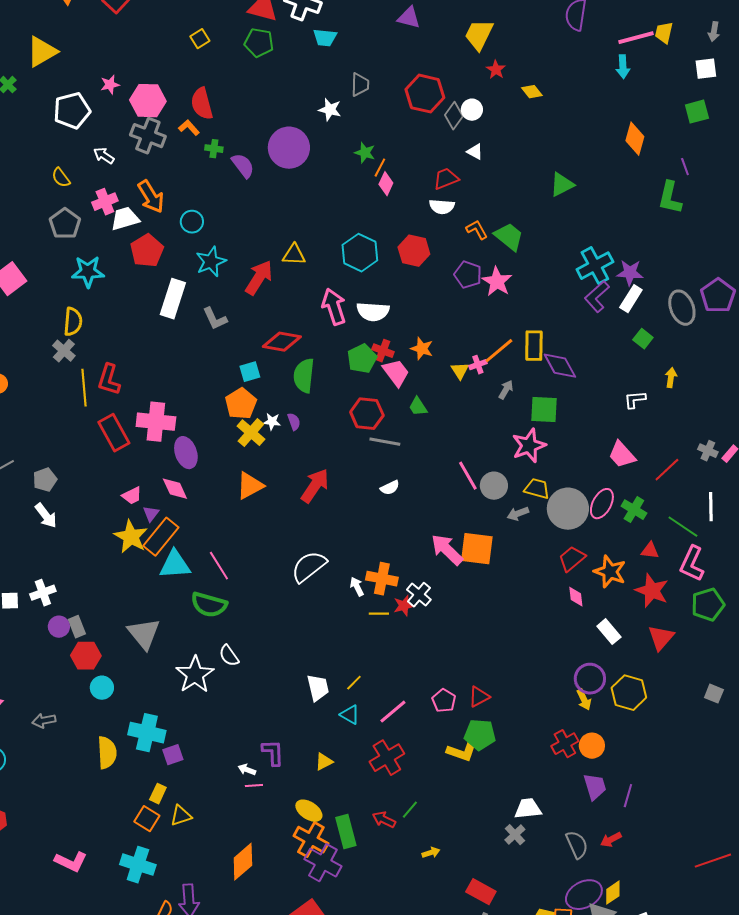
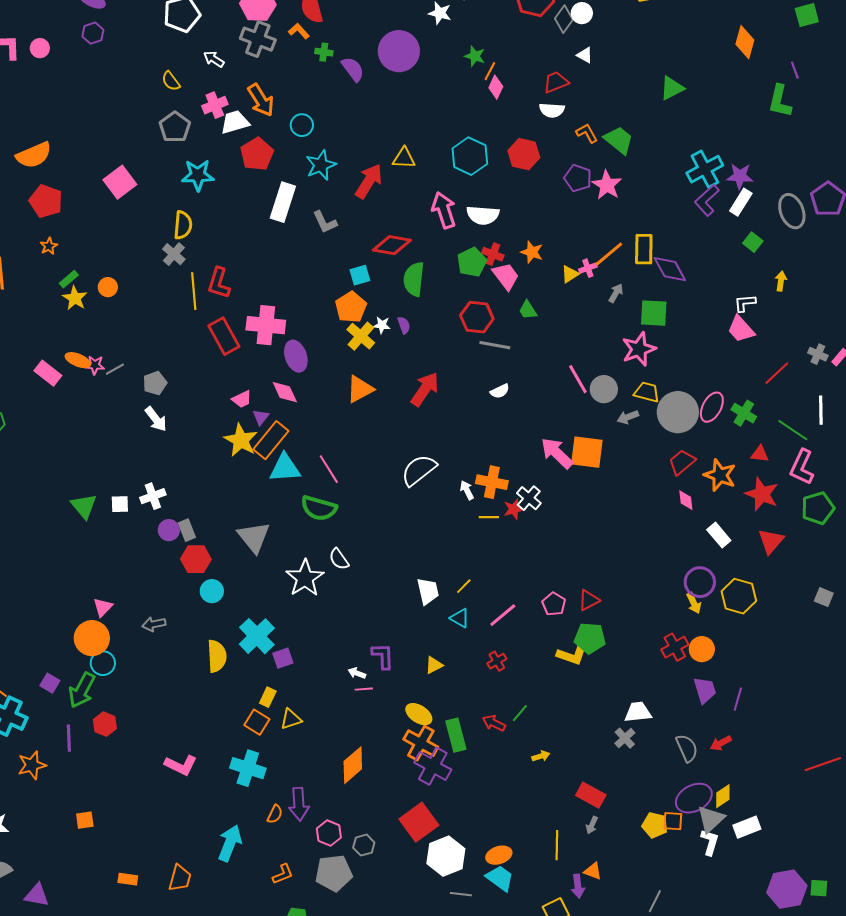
yellow triangle: (460, 371) -> (570, 274), turned 30
pink trapezoid: (622, 455) -> (741, 329), moved
cyan cross: (147, 733) -> (257, 636), turned 33
red cross: (387, 758) -> (497, 661), size x0.6

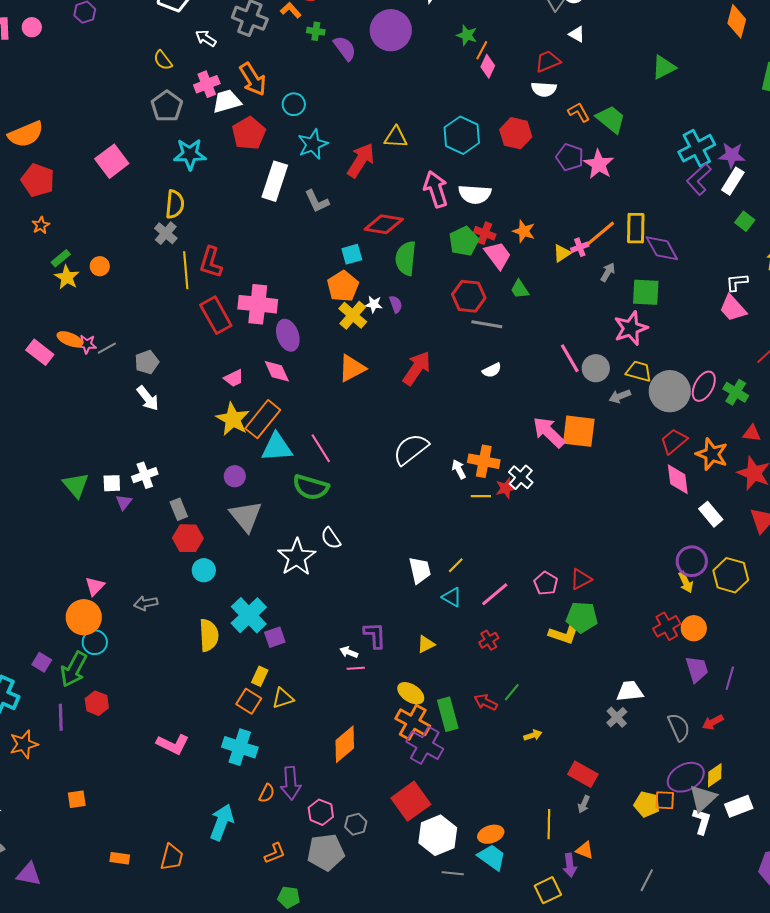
purple triangle: (261, 417) -> (124, 502), moved
pink diamond: (686, 500) -> (678, 479), size x1.5
purple circle: (169, 530) -> (235, 476), moved

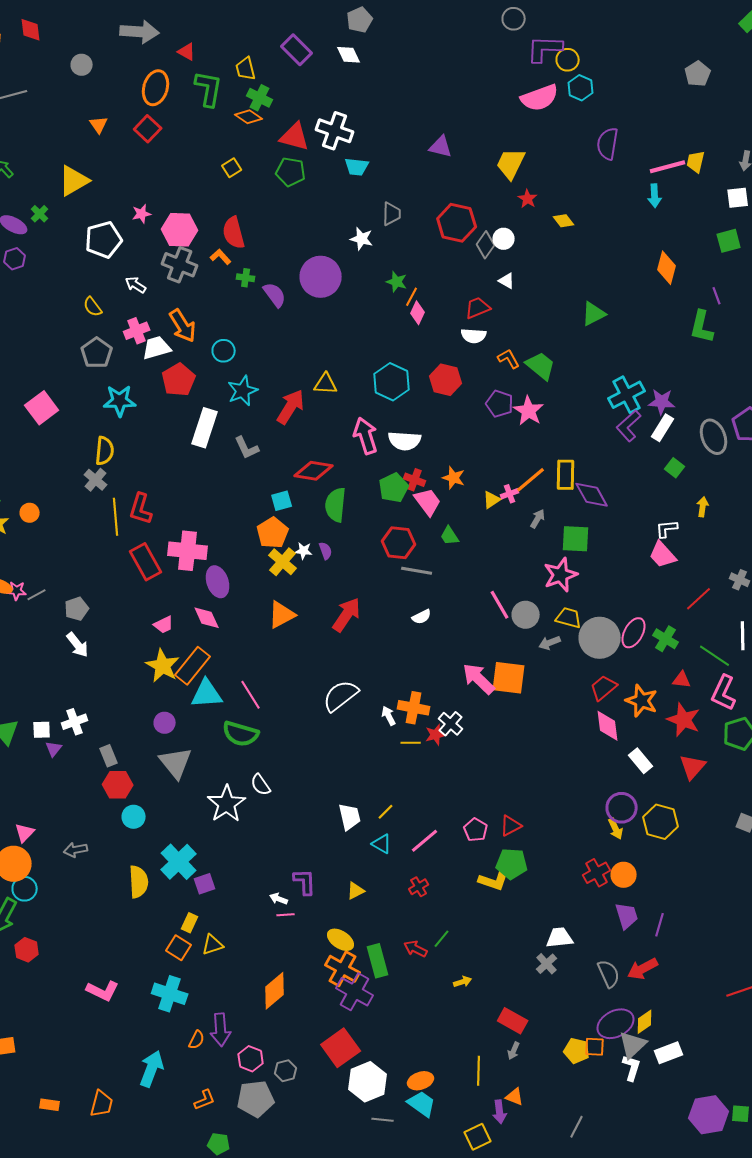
red arrow: (713, 722) -> (643, 969), size x1.4

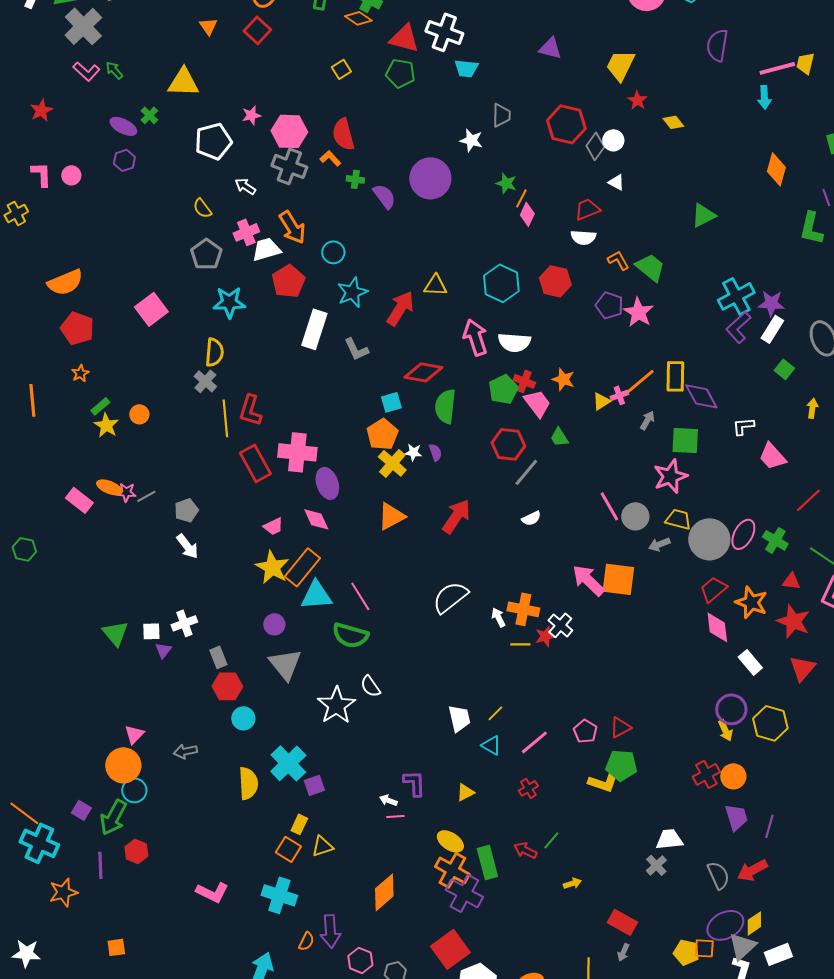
yellow triangle: (74, 181) -> (183, 82), turned 32
white L-shape: (667, 529) -> (743, 426), moved
gray line: (417, 571) -> (526, 472), turned -60

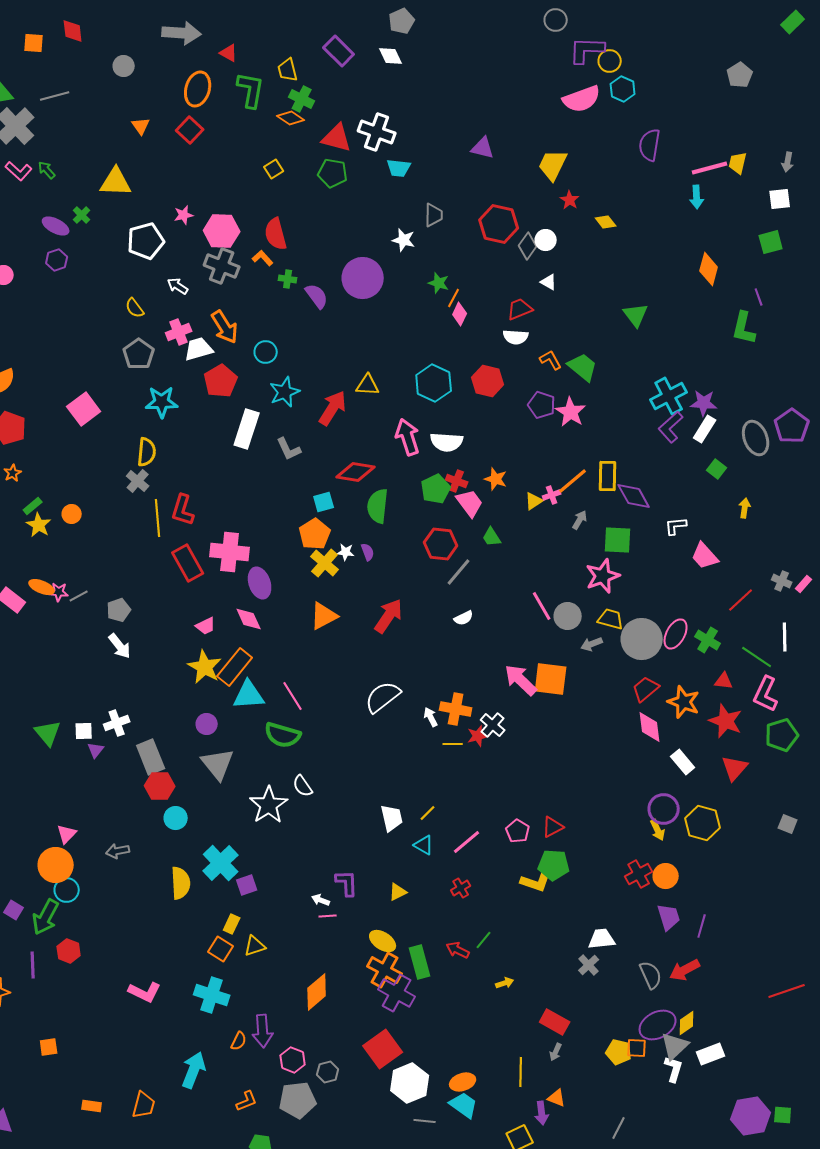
green triangle: (703, 215) -> (636, 315), turned -40
gray rectangle: (218, 657) -> (151, 757), size x1.6

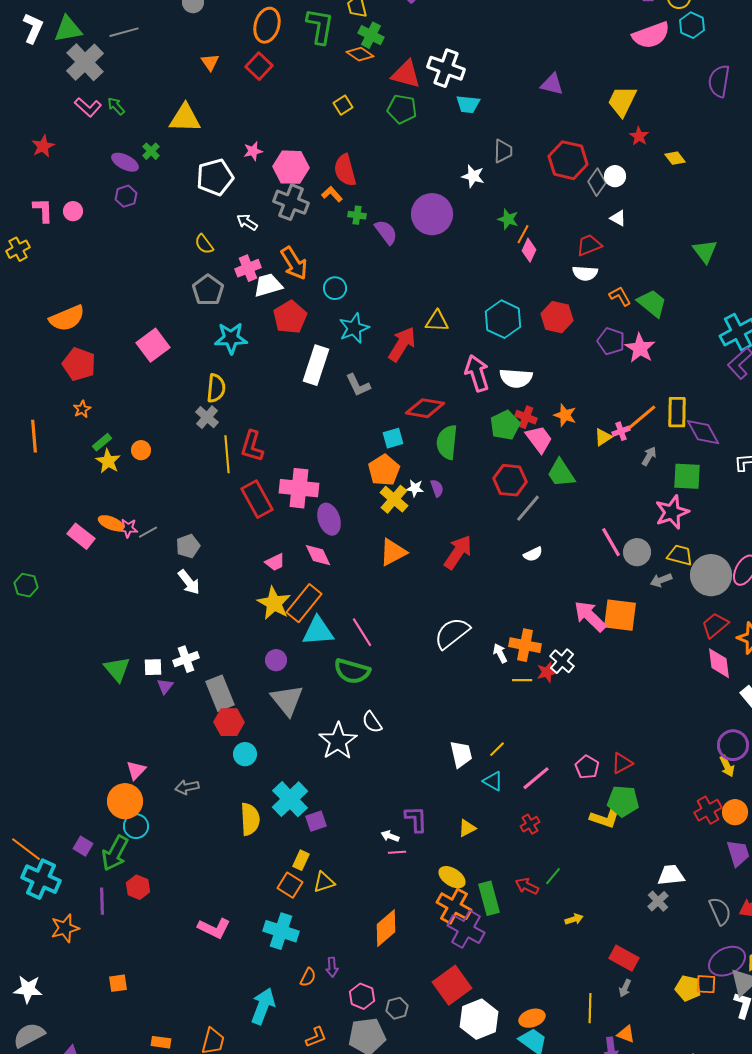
green trapezoid: (492, 537) -> (561, 473), size x1.5
purple arrow: (263, 1031) -> (332, 967), size x0.6

